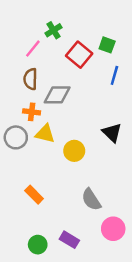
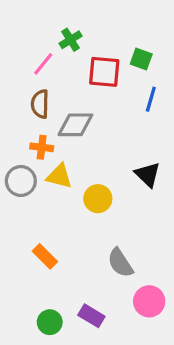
red square: (79, 55) -> (104, 72), turned -35

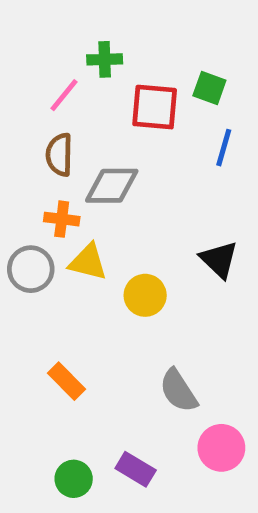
green cross: (71, 40) -> (105, 59), turned 30

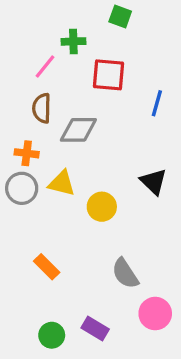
green square: (209, 88) -> (120, 16), moved
orange cross: (62, 219) -> (27, 153), moved

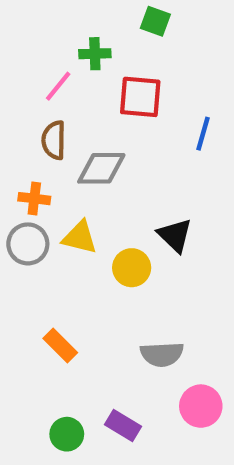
black triangle: (154, 182) -> (175, 235), moved
gray semicircle: (125, 273) -> (162, 354), turned -60

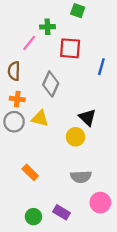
brown semicircle: (54, 140) -> (14, 71), moved
gray diamond: (101, 168) -> (51, 84), turned -65
yellow circle: (132, 268) -> (75, 137), moved

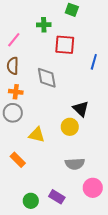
pink line: (29, 43) -> (14, 40), moved
gray diamond: (51, 84) -> (47, 78), turned -35
yellow triangle: (40, 118) -> (37, 135), moved
orange rectangle: (30, 172) -> (18, 160), moved

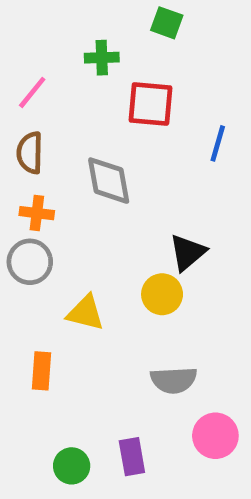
black triangle: (81, 109) -> (188, 252), turned 36
orange rectangle: (18, 160) -> (41, 371), turned 49
purple rectangle: (57, 197) -> (132, 457), turned 49

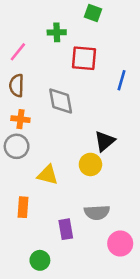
purple rectangle: (132, 457) -> (66, 229), moved

